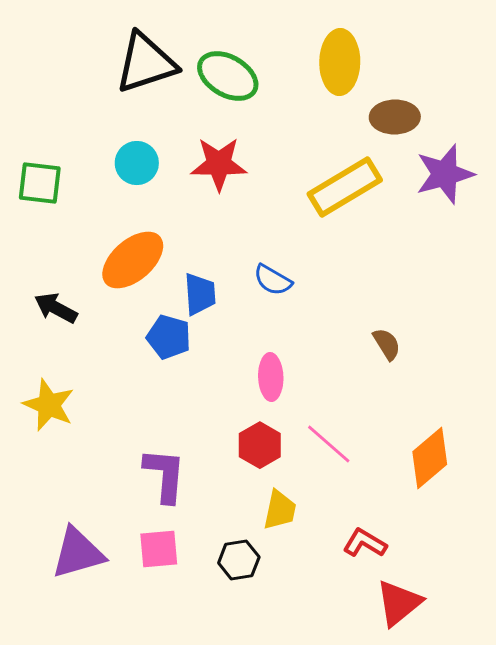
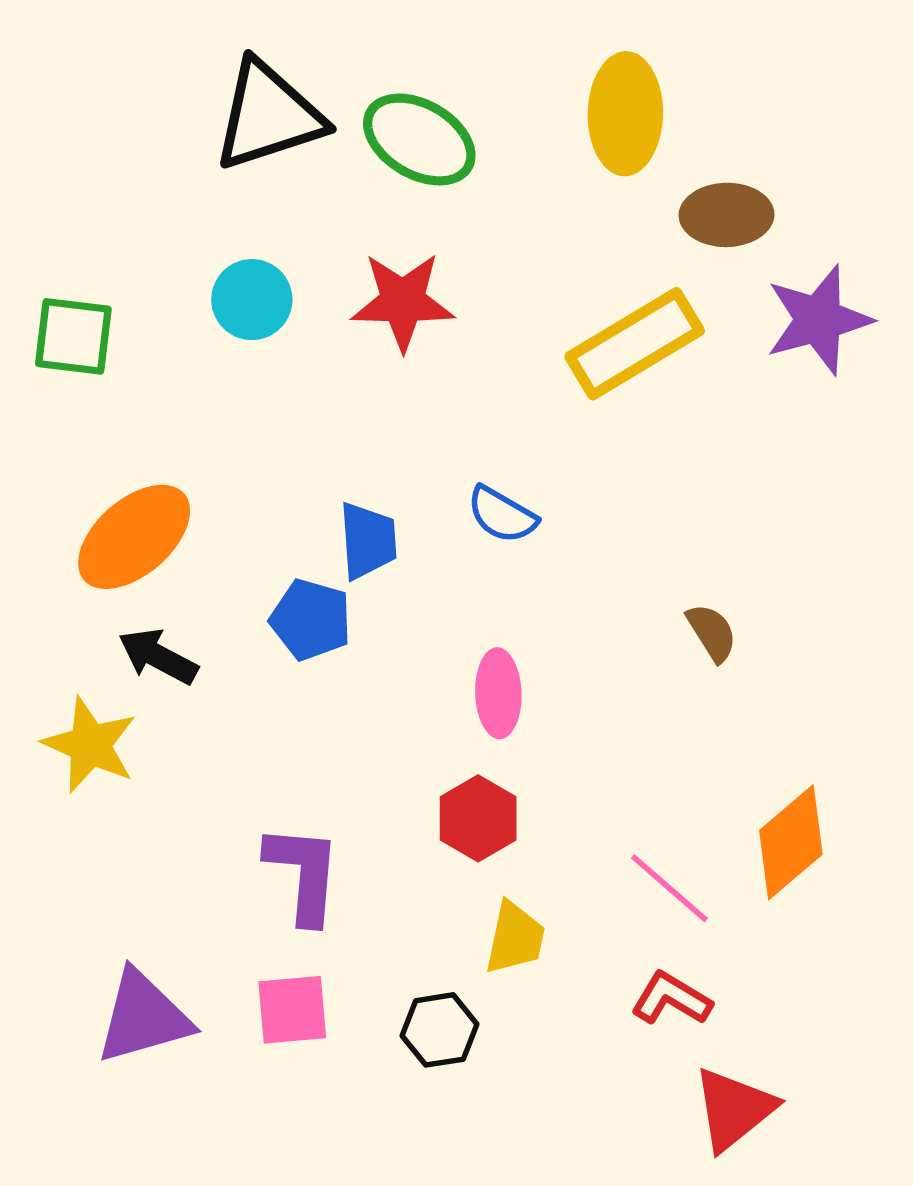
orange ellipse: (133, 260) -> (134, 537), moved
black arrow: (56, 308) -> (158, 656), moved
pink line: (329, 444) -> (669, 888), moved

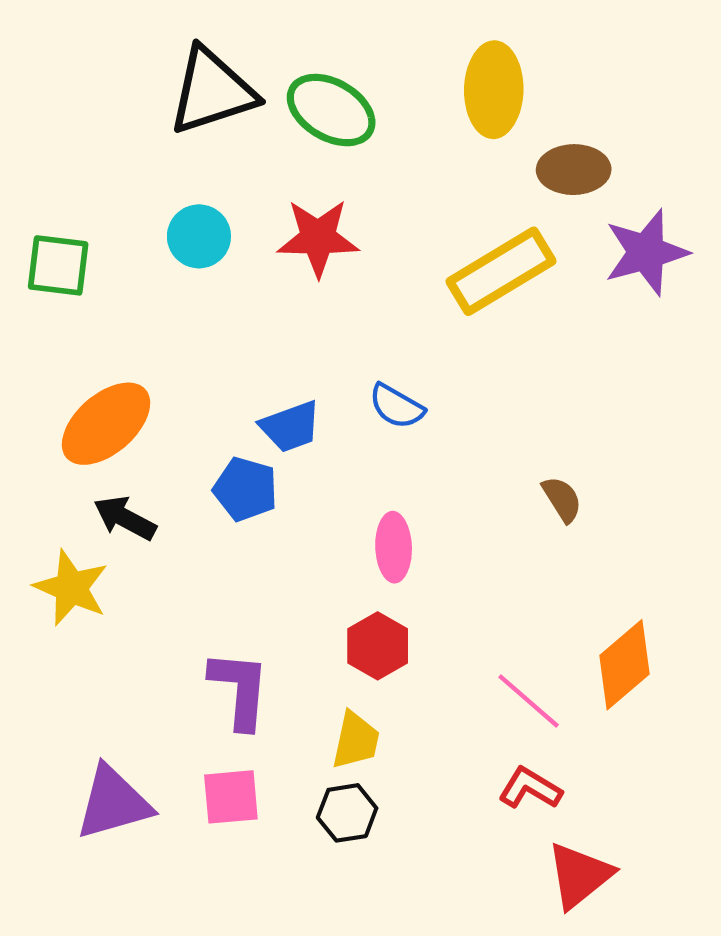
blue trapezoid: (368, 541) -> (290, 427), turned 74
yellow trapezoid: (515, 938) -> (356, 740), moved

